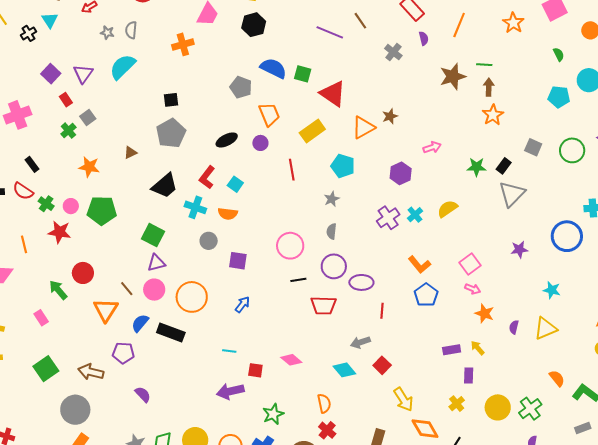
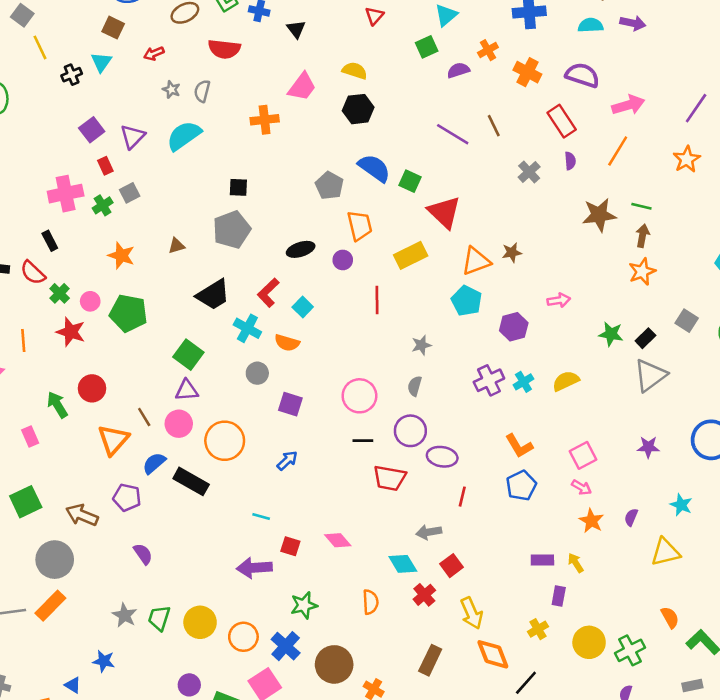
pink cross: (18, 115) -> (66, 194), moved
cyan pentagon: (343, 166) -> (467, 301), moved
purple semicircle: (514, 327) -> (631, 517), moved
red cross: (327, 430) -> (424, 595), moved

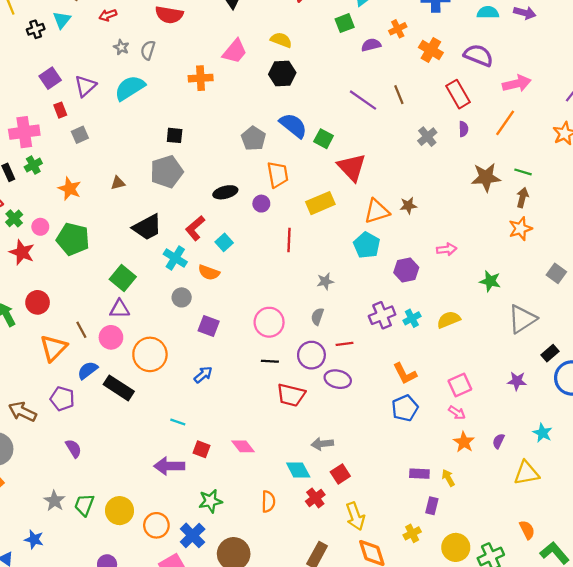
green cross: (103, 205) -> (33, 165), moved
black rectangle: (645, 338) -> (550, 353), moved
red line: (462, 497) -> (344, 344), moved, turned 66

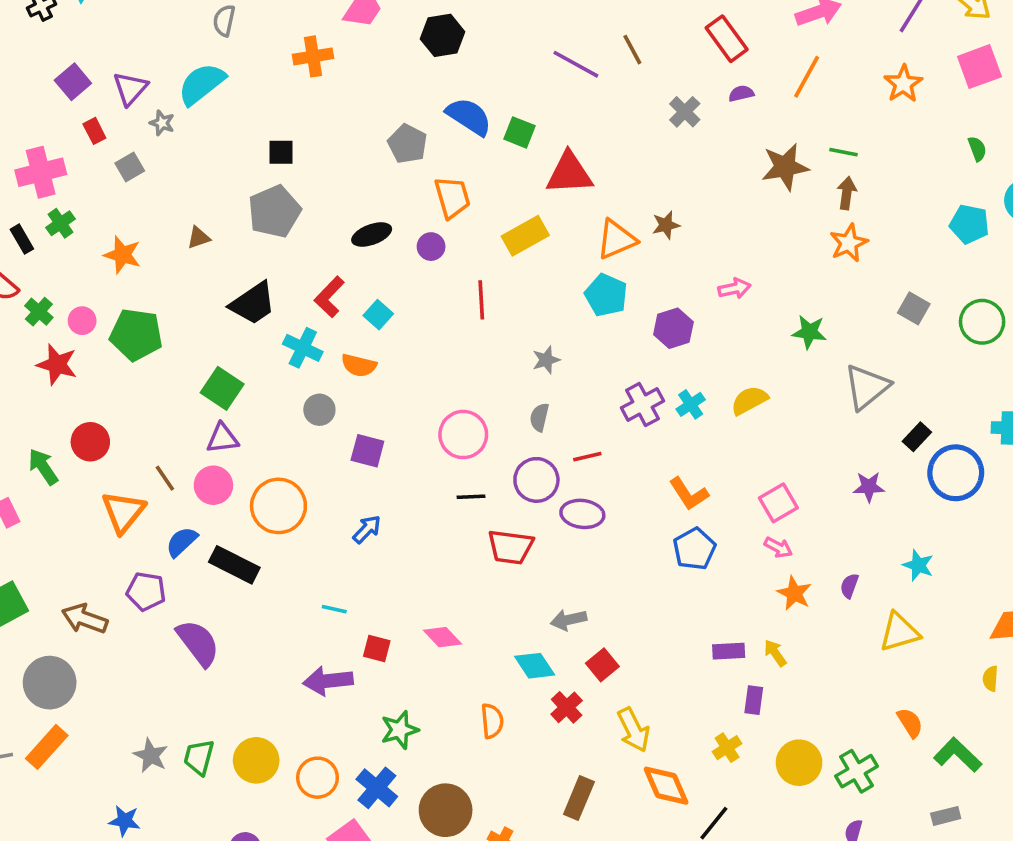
gray star: (121, 47) -> (162, 123), moved
purple semicircle: (464, 129) -> (741, 94), turned -96
red triangle: (352, 167) -> (569, 173), turned -44
purple semicircle: (74, 448) -> (198, 643), moved, size x1.6

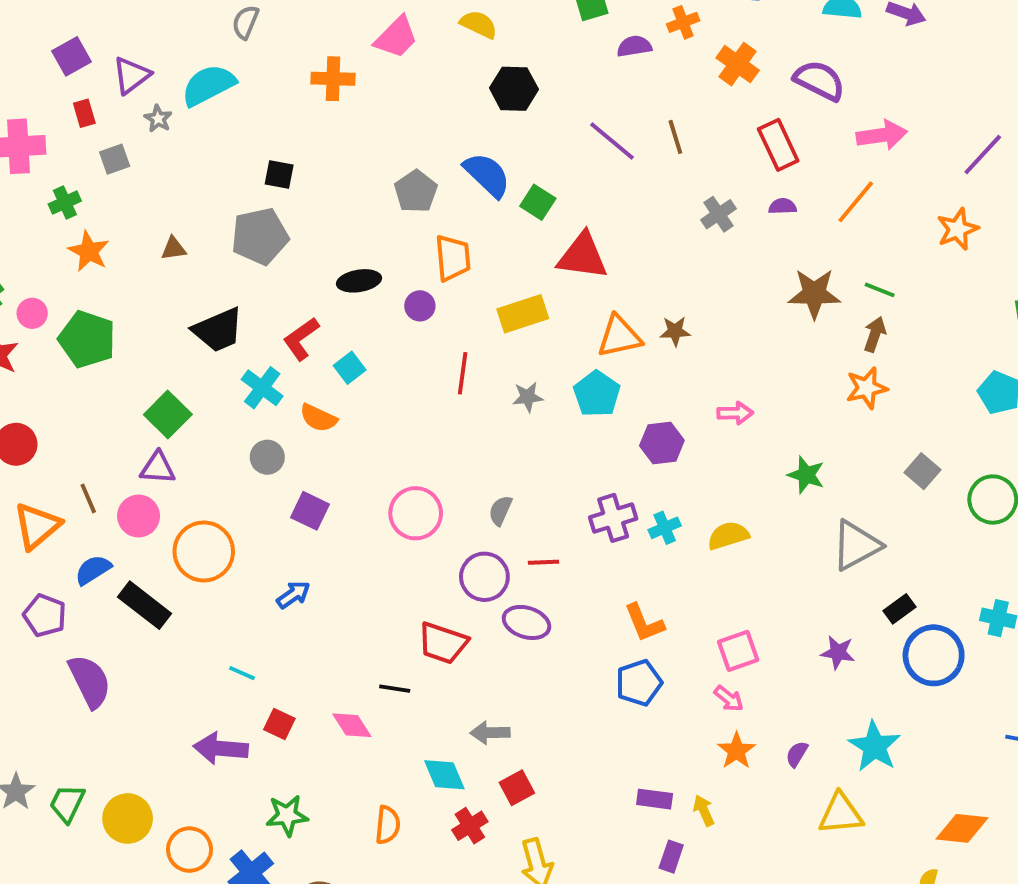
black hexagon: (443, 35) -> (514, 89), moved
green cross: (61, 223) -> (65, 202), moved
gray star: (546, 360) -> (528, 397), moved
black line: (471, 497) -> (395, 689), moved
cyan star: (918, 565) -> (875, 746), size x1.5

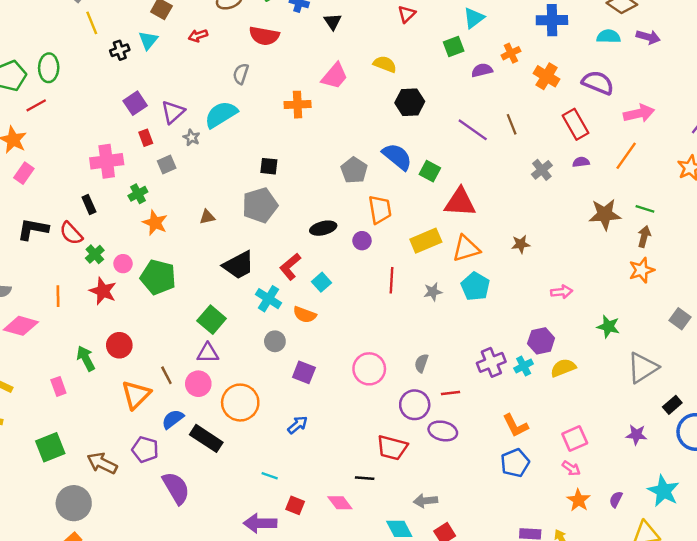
orange triangle: (619, 336) -> (466, 248), moved
purple hexagon: (662, 443) -> (541, 341), moved

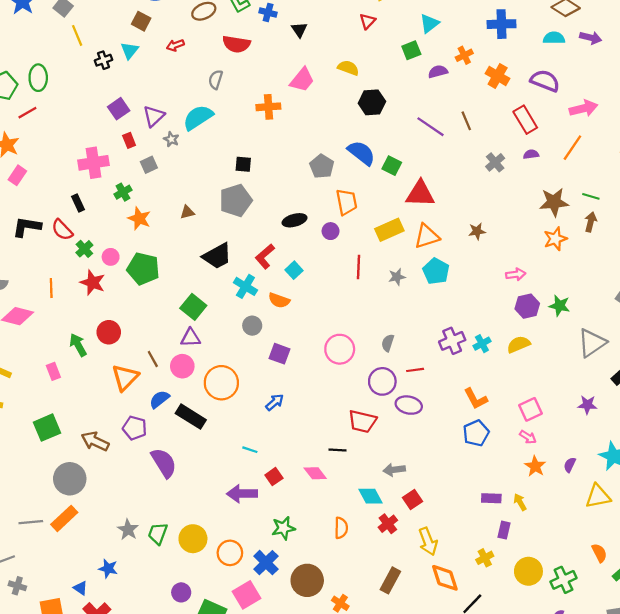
orange star: (642, 270) -> (555, 239), moved
purple hexagon: (541, 341) -> (527, 306), moved
red square: (295, 505) -> (274, 477), turned 35

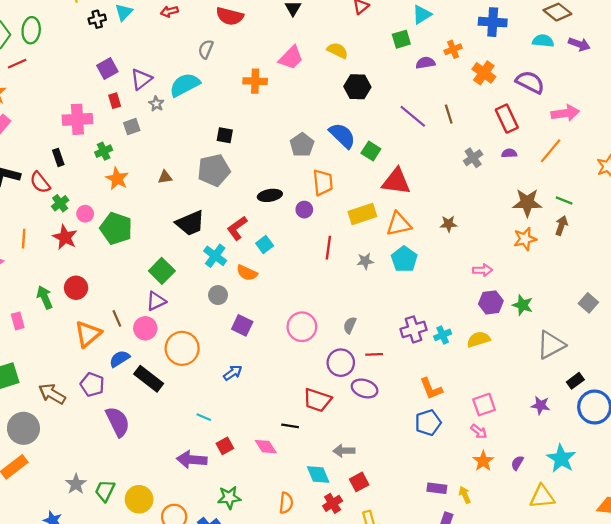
purple triangle: (191, 338) -> (156, 301), turned -30

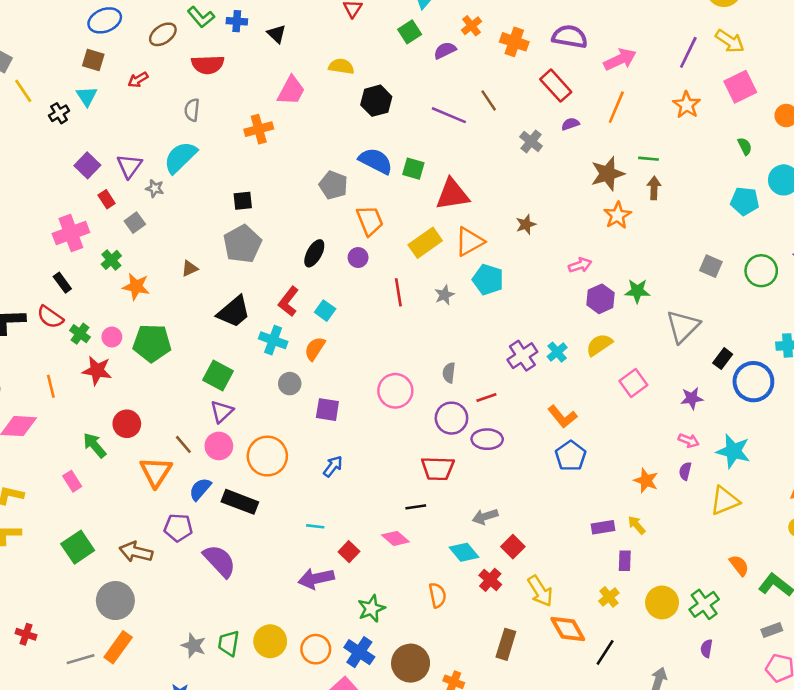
black ellipse: (270, 195) -> (314, 253), turned -35
orange semicircle: (247, 273) -> (315, 349), turned 115
pink square: (484, 405) -> (633, 383), moved
pink arrow: (479, 431) -> (689, 441), moved

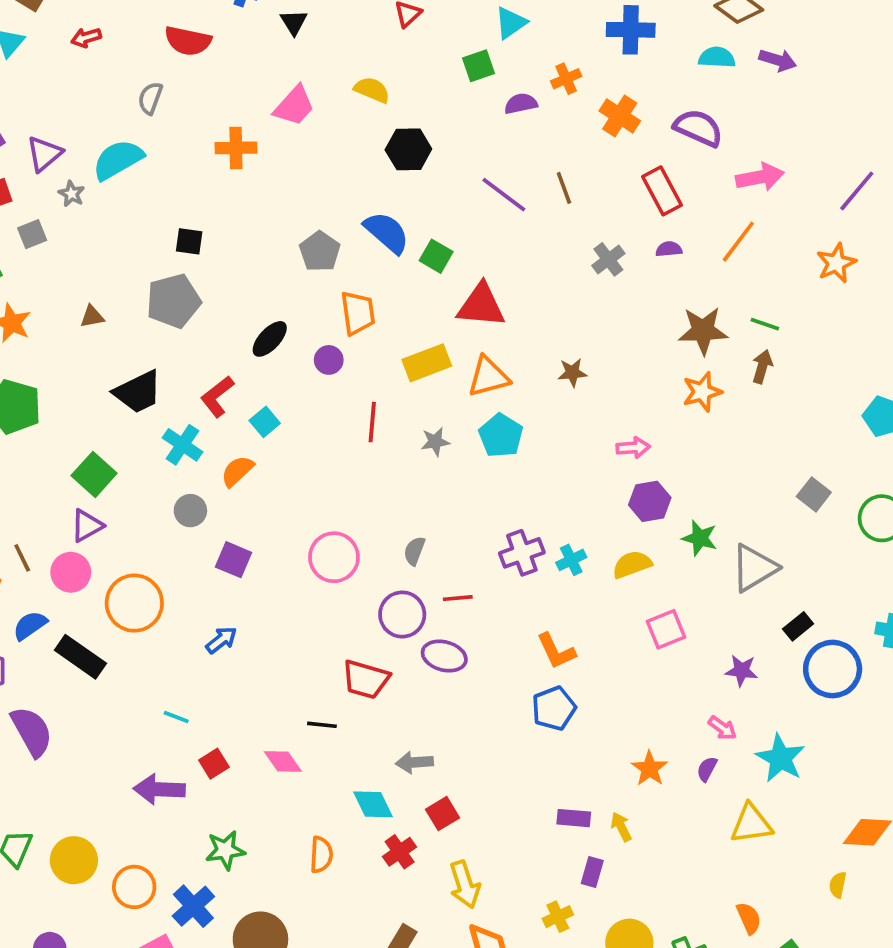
green star: (637, 291) -> (700, 538), moved

